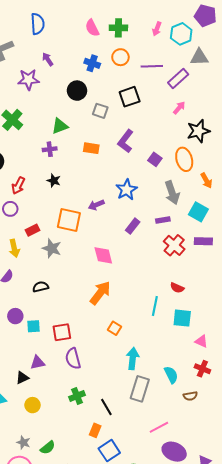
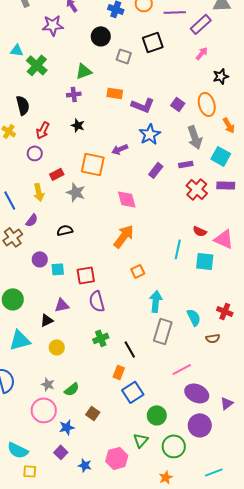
black star: (198, 131) -> (221, 76), size x0.7
purple L-shape: (126, 141) -> (143, 105), moved, turned -105
orange square: (114, 328) -> (138, 271), turned 32
pink triangle: (201, 341) -> (224, 239), moved, size x1.5

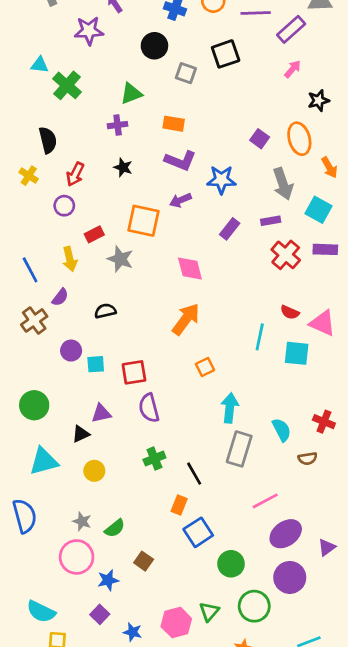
purple L-shape: (143, 105) -> (180, 161), moved
blue star: (150, 134) -> (221, 180), turned 30
purple ellipse: (197, 393) -> (286, 534), turned -60
green triangle: (141, 440) -> (209, 612), moved

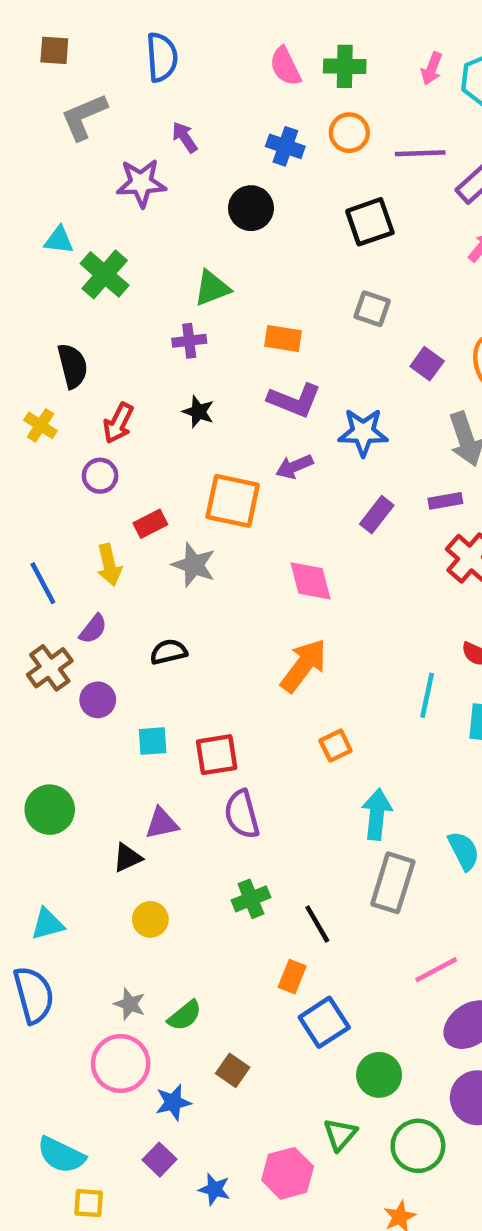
gray square: (186, 73) -> (372, 309), moved
purple circle: (71, 351) -> (98, 700), moved
cyan triangle: (44, 461) -> (47, 924), moved, size x0.7
green triangle: (209, 612) -> (340, 1134), moved

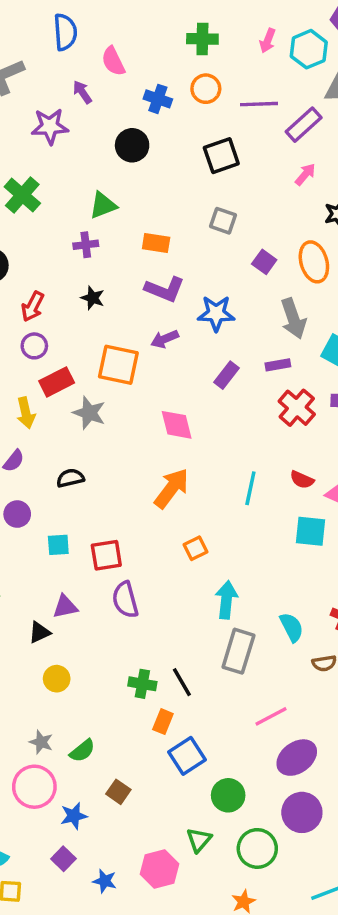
pink semicircle: (285, 66) -> (113, 61), moved
purple circle: (100, 476) -> (34, 346), moved
red rectangle: (150, 524) -> (57, 382), size x1.4
cyan line: (427, 695) -> (250, 488), moved
green cross: (251, 899) -> (142, 684), moved, turned 32

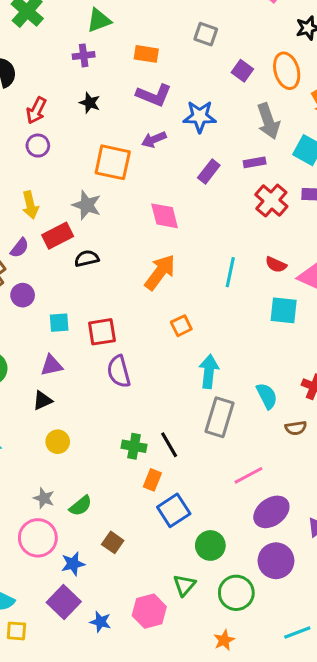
red rectangle: (57, 382) -> (58, 236), moved
black semicircle: (70, 478) -> (87, 259), moved
purple triangle: (65, 607) -> (52, 365), moved
purple square: (63, 859) -> (64, 602), size x1.5

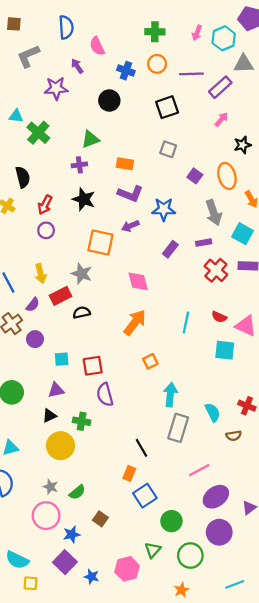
black star: (90, 103) -> (84, 199), size x1.5
yellow circle: (58, 442) -> (60, 446), size x1.6
green cross: (134, 446) -> (82, 421), moved

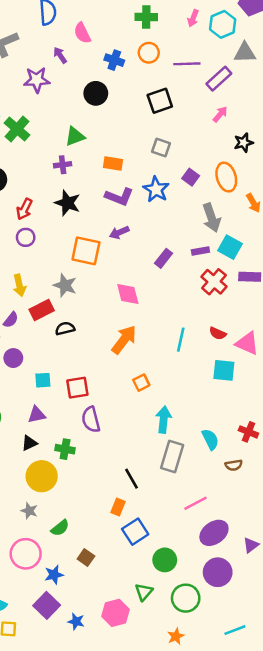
blue star: (164, 209) -> (156, 189), moved, turned 30
cyan square: (242, 234) -> (230, 247), moved
gray star: (51, 487) -> (29, 511), moved

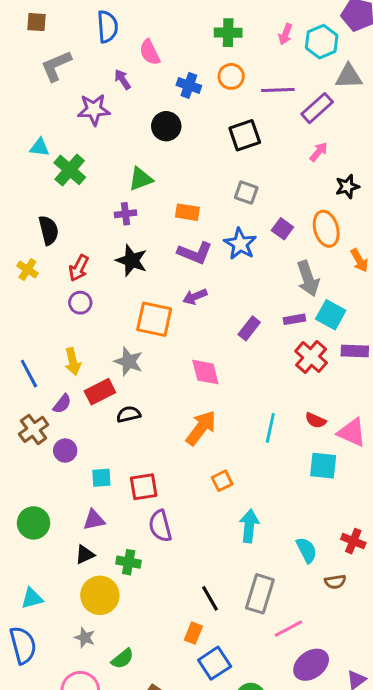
gray rectangle: (172, 457) -> (260, 594), moved

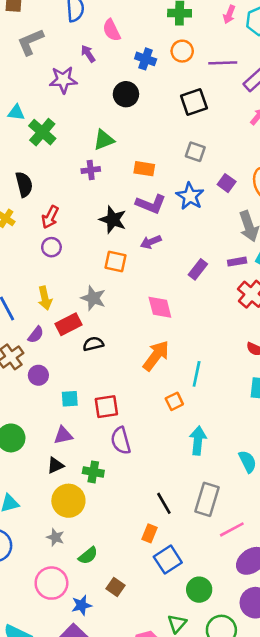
black star: (132, 260) -> (113, 220), moved
orange square: (154, 319) -> (116, 262), size x0.7
cyan line: (270, 428) -> (197, 374), moved

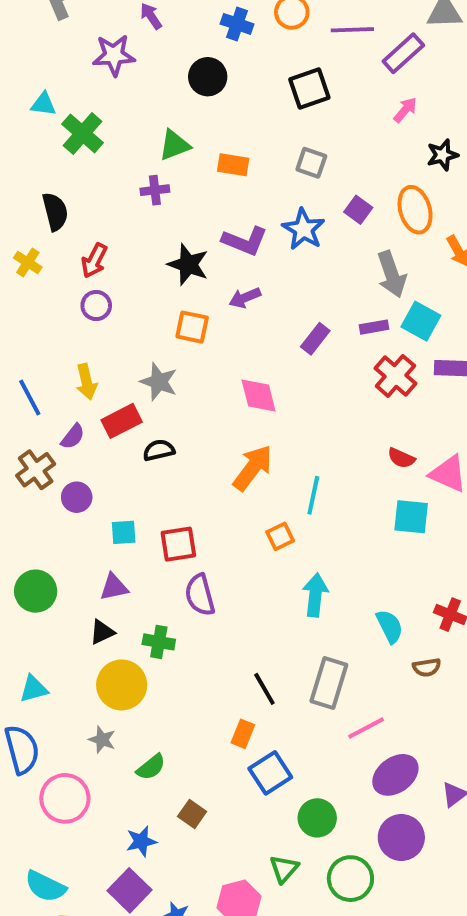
orange rectangle: (144, 169) -> (233, 165), moved
pink circle: (51, 583) -> (65, 798), moved

